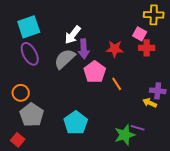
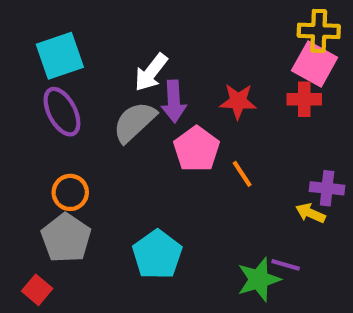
pink square: (140, 34) -> (315, 64), moved, size x1.5
orange circle: (21, 93) -> (70, 192), moved

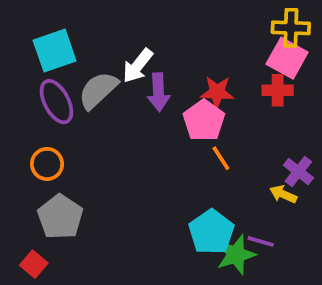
gray semicircle: (134, 122) -> (98, 90), moved
pink pentagon: (197, 149) -> (204, 120), moved
purple cross: (327, 188) -> (298, 172), turned 32
orange circle: (70, 192) -> (47, 164), moved
cyan pentagon: (157, 255) -> (211, 232), moved

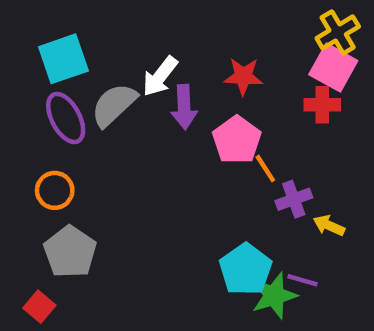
yellow cross: (291, 28) -> (338, 32), turned -33
red star: (217, 92) -> (243, 76), moved
orange line: (221, 158) -> (265, 168), moved
purple cross: (298, 172) -> (294, 199), moved, turned 32

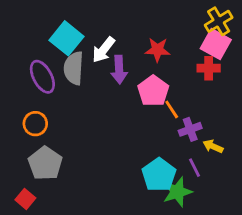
cyan square: (63, 59) -> (67, 38), moved, turned -32
gray semicircle: (114, 105) -> (74, 68), turned -44
purple line: (303, 280) -> (194, 168), moved, turned 48

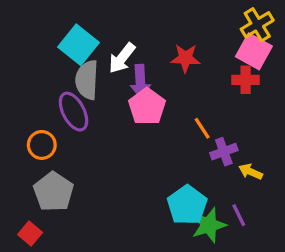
purple ellipse: (42, 77) -> (73, 112), moved
pink pentagon: (153, 91) -> (147, 107), moved
purple line: (194, 168) -> (239, 215), moved

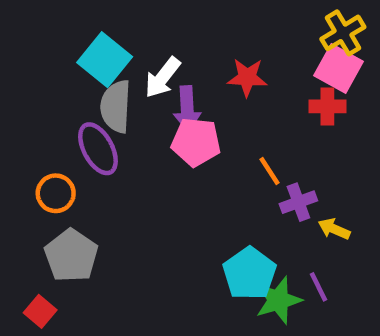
pink pentagon: (147, 107) -> (196, 142), turned -30

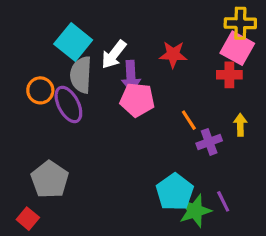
yellow cross: (343, 33) -> (240, 23), turned 32
orange circle: (56, 193) -> (40, 90), moved
yellow arrow: (334, 229) -> (240, 125), moved, turned 65

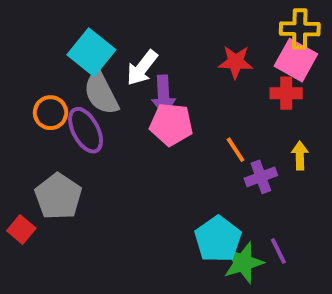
red star: (173, 54) -> (236, 62), moved
gray semicircle: (81, 75) -> (101, 93), turned -30
gray pentagon: (50, 179) -> (58, 196), moved
red square: (28, 219) -> (21, 229), moved

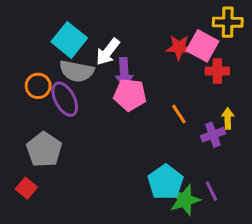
pink square: (296, 60) -> (203, 46), moved
gray semicircle: (101, 93) -> (77, 71), turned -52
purple cross: (261, 177) -> (213, 135), moved
red square: (21, 229) -> (26, 188), moved

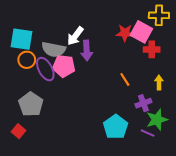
cyan square: (69, 40) -> (22, 39), moved, turned -30
pink pentagon: (130, 95) -> (64, 66), moved
purple cross: (213, 135) -> (143, 103), moved
purple line: (211, 191) -> (148, 133), turned -40
green star: (185, 200) -> (157, 120), moved

